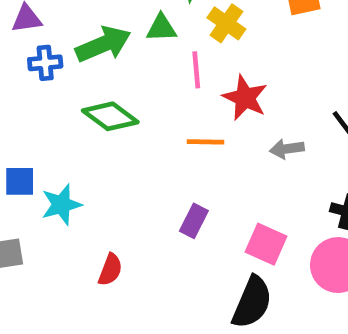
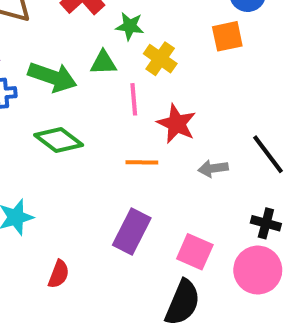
green arrow: (103, 44) -> (53, 77), turned 42
purple rectangle: (194, 221) -> (132, 231), size x1.5

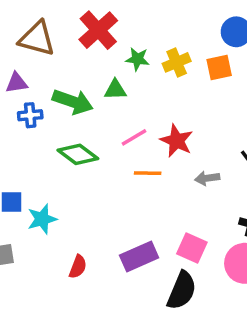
yellow cross: (160, 59) -> (177, 62), moved, turned 32
pink line: (134, 99) -> (134, 137), moved, turned 64
purple rectangle: (132, 231) -> (139, 257), moved, turned 39

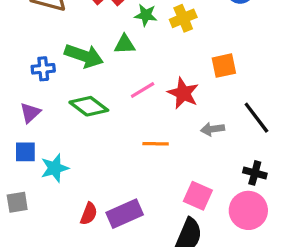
orange square: (219, 68) -> (224, 66), moved
purple triangle: (17, 83) -> (30, 113), moved, turned -35
orange line: (148, 173) -> (156, 144), moved
purple rectangle: (139, 257) -> (125, 214), moved

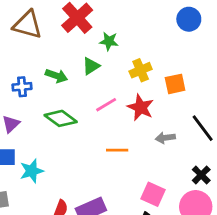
yellow cross: (183, 18) -> (141, 70), moved
green triangle: (125, 44) -> (91, 66), turned -30
green arrow: (84, 56) -> (56, 76), size x0.7
black cross: (255, 173) -> (201, 175), turned 30

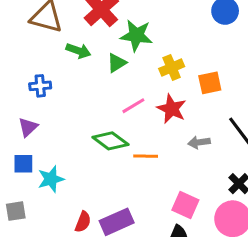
green star: (109, 41) -> (136, 35), size x1.5
green arrow: (56, 76) -> (78, 51), moved
green diamond: (61, 118) -> (110, 141), moved

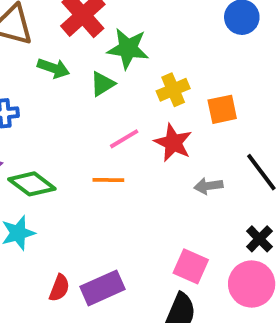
green diamond: (110, 141) -> (32, 184), moved
orange line: (146, 156) -> (108, 180), moved

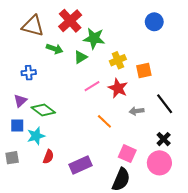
orange line: (108, 180) -> (104, 121), moved, turned 42
red semicircle: (59, 288) -> (48, 157), moved

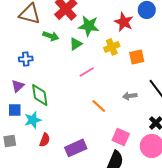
red star: (118, 88) -> (124, 22), moved
green diamond: (43, 110) -> (40, 95), turned 45

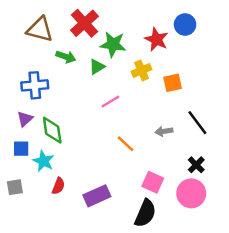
blue cross: (26, 59) -> (35, 85), size x1.5
cyan star: (33, 120) -> (43, 161), turned -30

